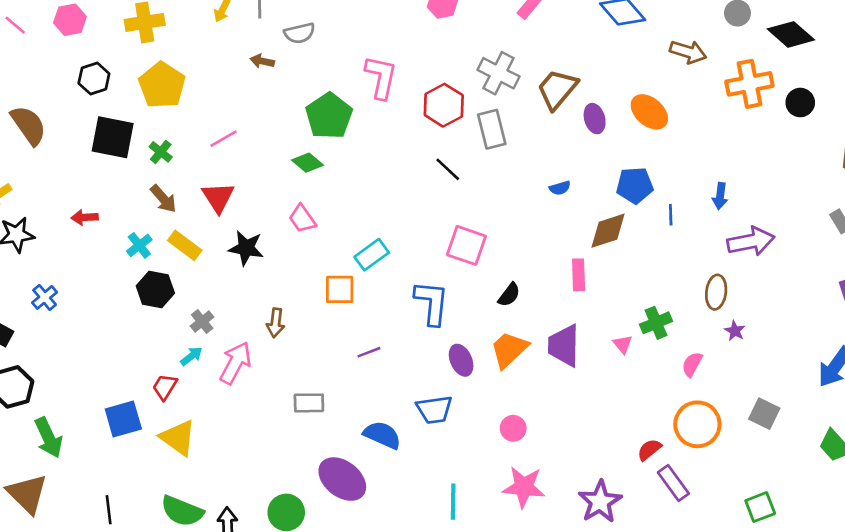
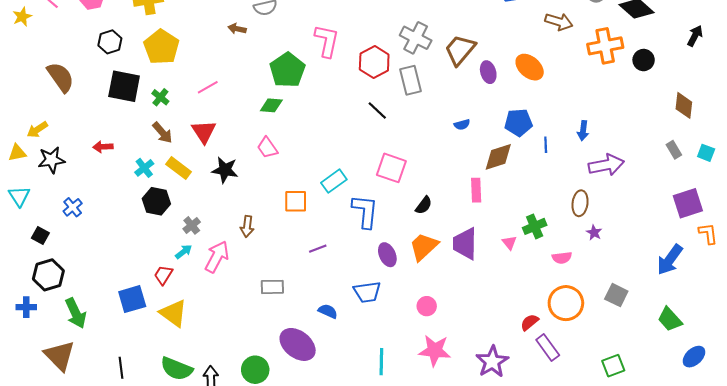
green diamond: (308, 163) -> (271, 105), turned -35
cyan rectangle: (372, 255) -> (334, 181), moved
pink semicircle: (692, 364) -> (562, 258), turned -126
blue semicircle: (382, 435) -> (328, 311), size x0.7

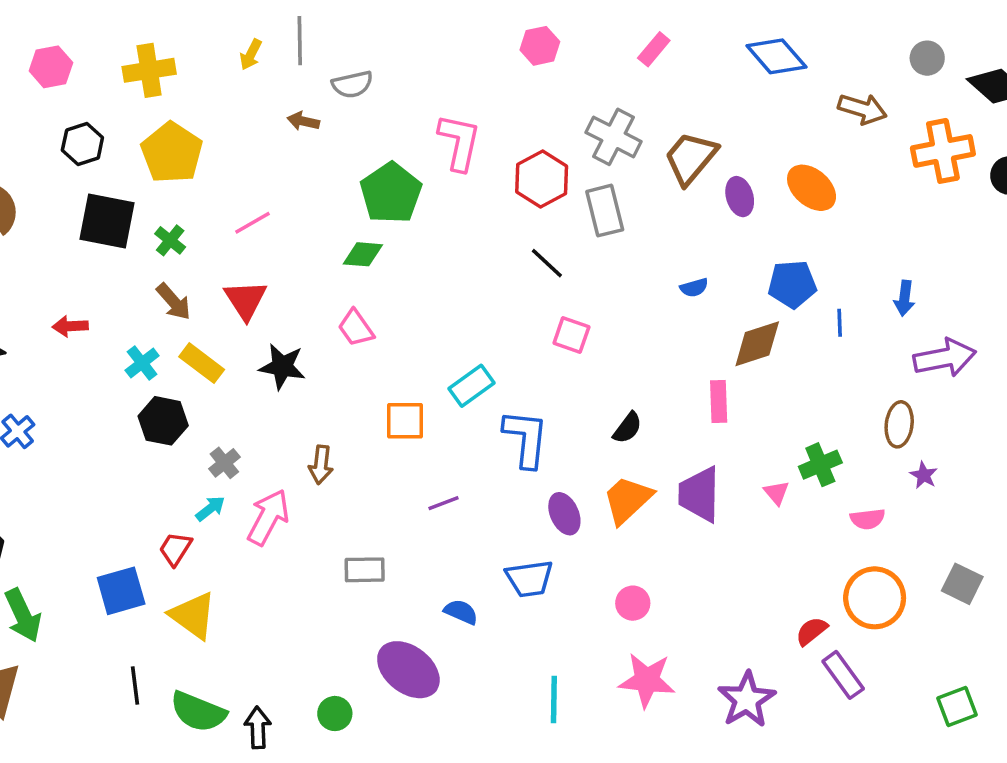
pink square: (391, 168) -> (571, 335), moved, size x0.7
black line: (121, 368) -> (135, 685), moved
green circle: (255, 370) -> (335, 714), size x0.7

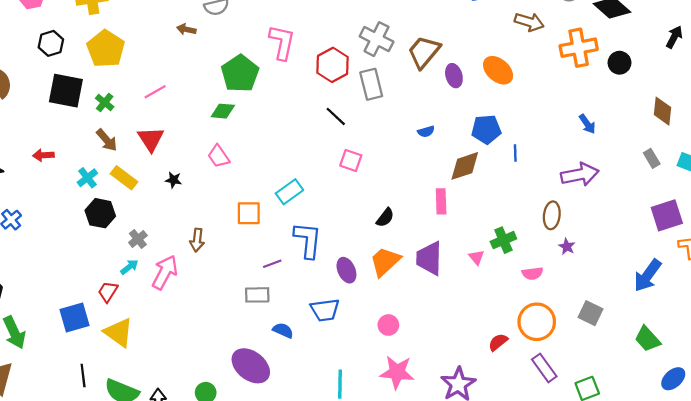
blue arrow: (904, 298) -> (587, 124), moved, turned -42
black star: (282, 367) -> (173, 180), size x0.6
blue L-shape: (526, 438) -> (308, 240), moved
gray rectangle: (365, 570) -> (257, 295), moved
purple rectangle: (843, 675) -> (544, 368), moved

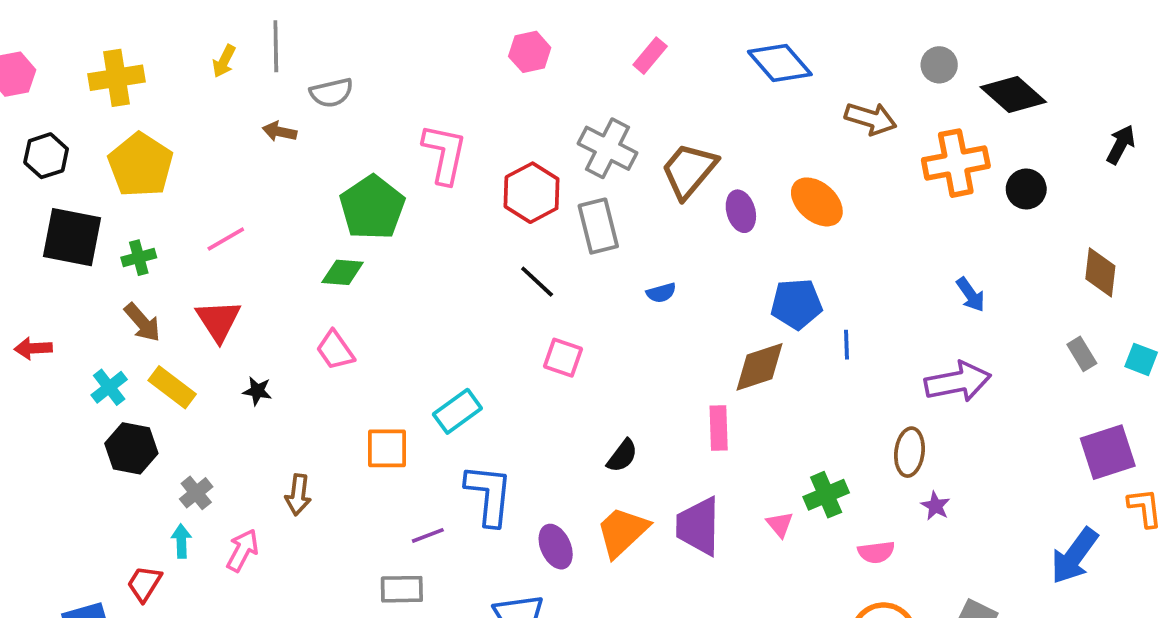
green cross: (105, 102) -> (139, 258), turned 36
blue semicircle: (426, 132) -> (661, 293), moved
cyan arrow: (129, 267) -> (181, 541), turned -54
pink arrow: (165, 272) -> (242, 550), size x0.7

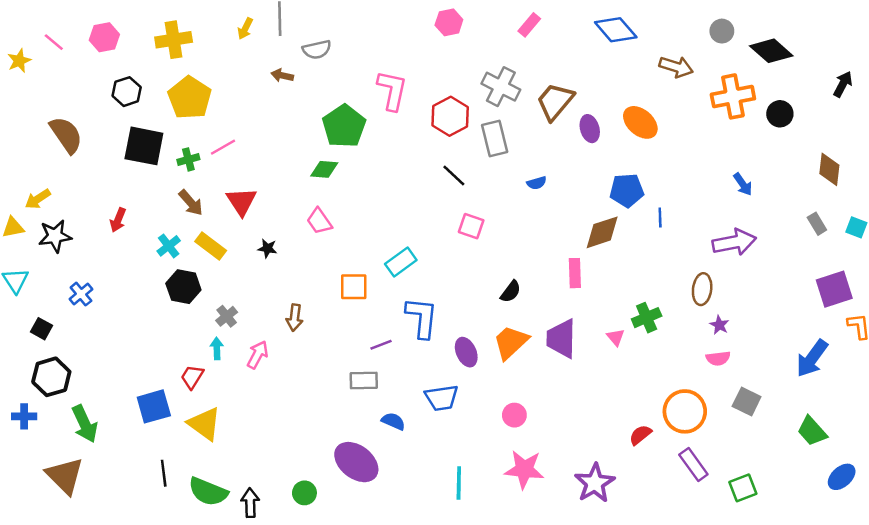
pink line: (226, 239) -> (223, 147), moved
red arrow: (33, 348) -> (118, 220), turned -65
pink semicircle: (876, 552) -> (718, 358), moved

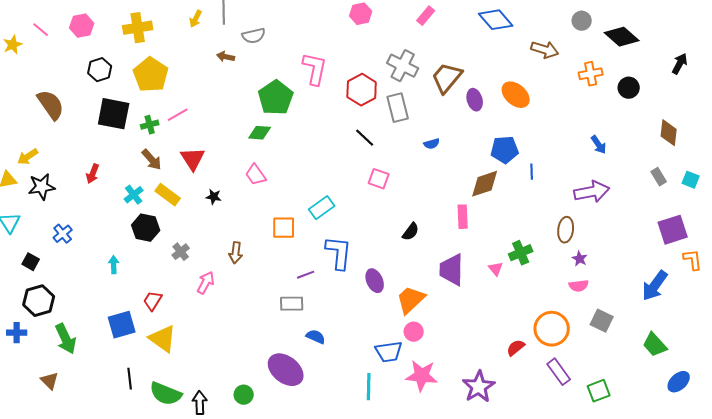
orange cross: (733, 96) -> (591, 74), size x0.7
orange trapezoid: (511, 342) -> (411, 300), moved
cyan arrow: (217, 348) -> (114, 265), moved
blue trapezoid: (442, 398) -> (389, 352), moved
brown triangle: (65, 476) -> (50, 381), size x0.6

